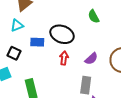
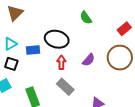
cyan triangle: (17, 25) -> (10, 44), moved
gray rectangle: (86, 85) -> (65, 87), moved, turned -48

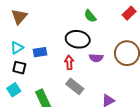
red rectangle: (124, 29) -> (129, 13), moved
black ellipse: (57, 39) -> (78, 39), moved
purple semicircle: (89, 60) -> (96, 58), turned 56

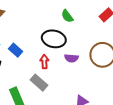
blue rectangle: (40, 52) -> (16, 50), turned 48
gray rectangle: (75, 86) -> (39, 83), moved

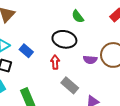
purple semicircle: (71, 58) -> (90, 60), moved
gray rectangle: (39, 83) -> (70, 85), moved

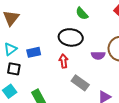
blue rectangle: (26, 51) -> (34, 52), turned -48

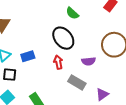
black ellipse: (71, 37) -> (63, 38), turned 50
purple semicircle: (98, 55) -> (89, 61), moved

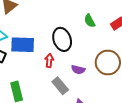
green semicircle: (72, 13) -> (90, 21), moved
blue rectangle: (28, 56) -> (23, 45), size x1.6

